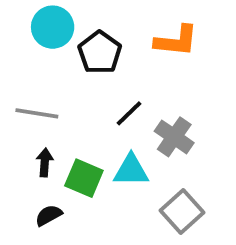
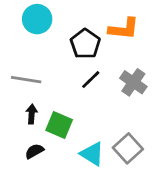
black pentagon: (100, 53) -> (85, 44), moved
gray cross: (174, 137) -> (133, 82), moved
cyan triangle: (131, 170) -> (92, 154), moved, turned 32

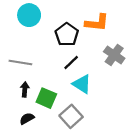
gray cross: (133, 82) -> (114, 55), moved
gray square: (128, 148) -> (71, 116), moved
cyan triangle: (92, 154) -> (82, 84), moved

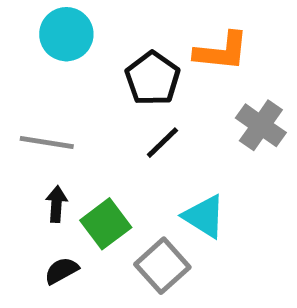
cyan triangle: (82, 84) -> (204, 216), moved
green square: (46, 98) -> (106, 224), turned 30

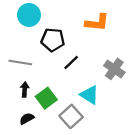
black pentagon: (153, 79) -> (53, 40), moved, turned -30
gray cross: (261, 125) -> (114, 69), moved

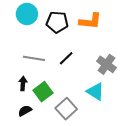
black pentagon: (53, 40) -> (57, 22), moved
gray line: (20, 62) -> (34, 58), moved
cyan triangle: (89, 95) -> (95, 92), moved

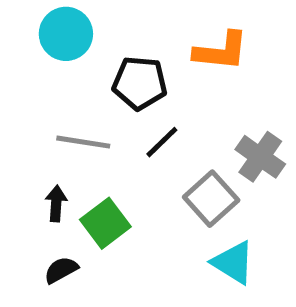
black pentagon: (57, 22) -> (140, 83), moved
cyan triangle: (95, 92) -> (233, 263), moved
gray square: (66, 109) -> (211, 199), moved

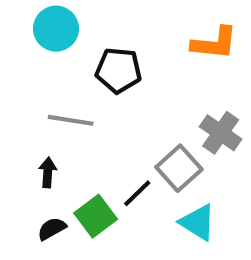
orange L-shape: (221, 51) -> (214, 43), moved
black line: (162, 142) -> (137, 193), moved
green square: (105, 223) -> (96, 216), moved

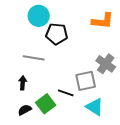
cyan circle: (56, 29) -> (39, 16), moved
gray square: (179, 168) -> (86, 81), turned 30
black line: (137, 193) -> (66, 93), turned 63

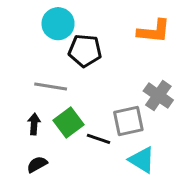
green square: (46, 104) -> (69, 122), moved

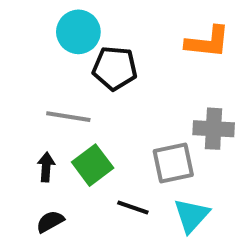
gray cross: (158, 96) -> (214, 129), turned -32
black line: (98, 139) -> (133, 207), moved
cyan triangle: (142, 160) -> (191, 215), turned 40

